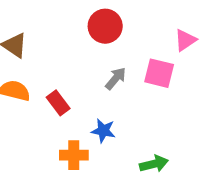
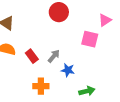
gray arrow: (116, 78) -> (54, 56), moved
blue star: (103, 131) -> (68, 70), moved

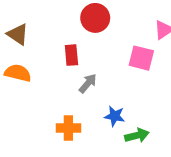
red rectangle: (32, 56) -> (71, 55), moved, turned 32
blue star: (68, 70) -> (115, 116), moved

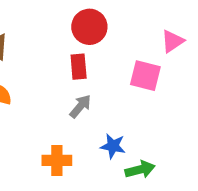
red rectangle: (71, 55) -> (79, 67), moved

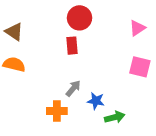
pink square: (145, 76) -> (140, 67), moved
gray arrow: (80, 106) -> (73, 88), moved

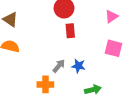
red rectangle: (72, 46) -> (70, 31), moved
blue star: (96, 101) -> (78, 66), moved

